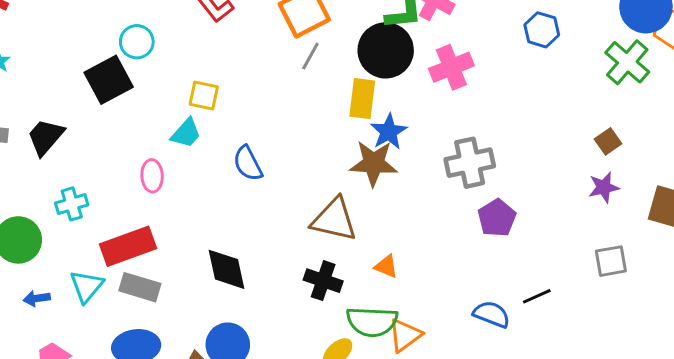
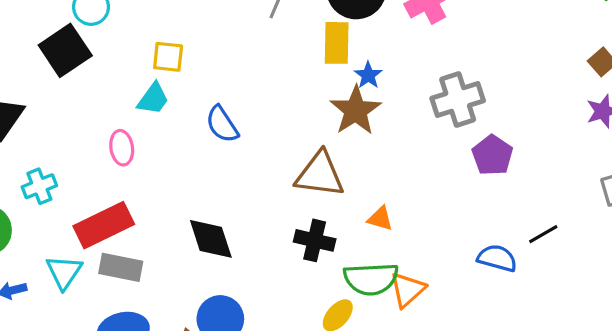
blue star: (389, 132) -> (368, 75), size x0.7
brown star: (374, 163) -> (356, 110), turned -30

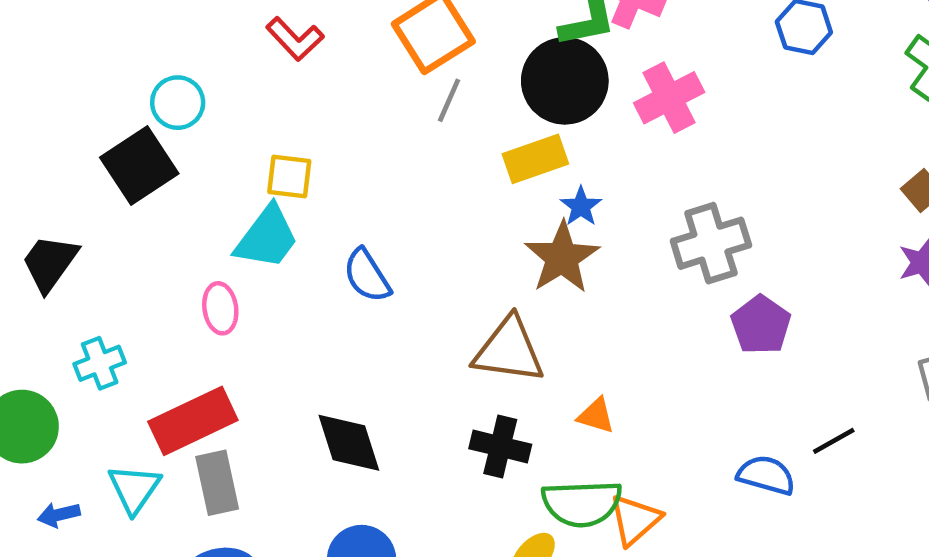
yellow rectangle: (337, 43) -> (535, 159), turned 69
cyan trapezoid: (153, 99) -> (267, 237), size x1.4
gray rectangle: (121, 267) -> (217, 483), turned 66

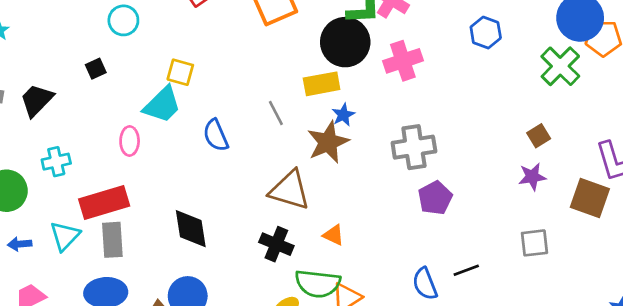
gray line: (449, 100) -> (276, 113), moved, turned -60
black square: (139, 166) -> (96, 69), moved, size x0.5
blue semicircle: (766, 475) -> (425, 284), turned -136

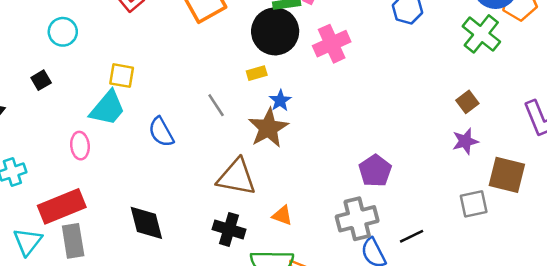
yellow rectangle: (322, 84) -> (257, 73), size x0.6
gray cross: (414, 147) -> (357, 219), moved
brown square: (590, 198) -> (507, 175), moved

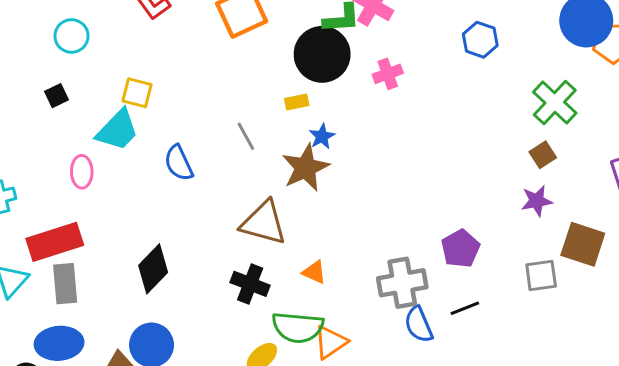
green cross: (481, 34) -> (555, 102), moved
pink cross: (332, 44) -> (388, 74), size x0.7
black square: (41, 80) -> (56, 96), moved
purple pentagon: (375, 171) -> (461, 249), moved
black diamond: (146, 223) -> (153, 269), turned 54

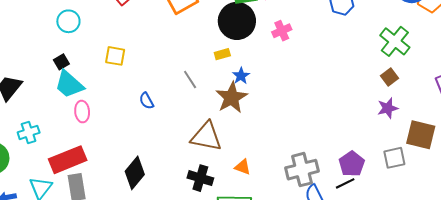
cyan trapezoid: (118, 130) -> (69, 84), moved, turned 92
blue semicircle: (179, 163) -> (147, 101), size x0.7
purple pentagon: (461, 249) -> (352, 164), moved

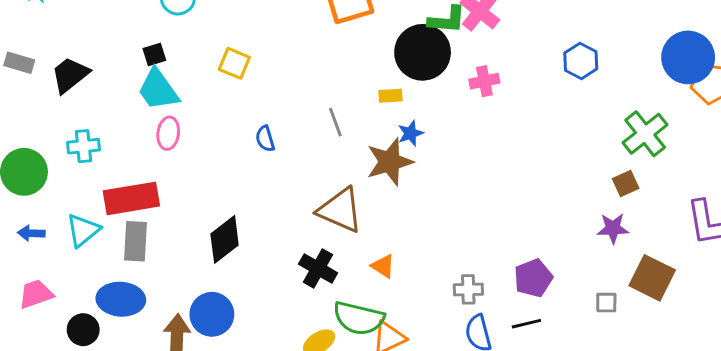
gray square: (394, 158) -> (606, 303), size x0.7
purple pentagon: (352, 164) -> (533, 278), moved
gray cross: (302, 170) -> (468, 289), size x0.6

